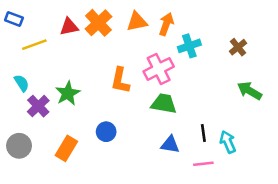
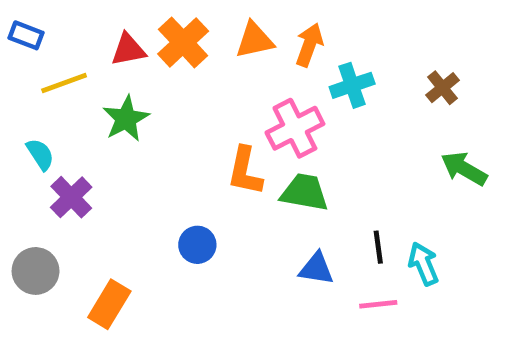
orange L-shape: (120, 80) -> (245, 171), moved
green star: (68, 93) -> (126, 119), moved
orange rectangle: (66, 148) -> (109, 304), moved

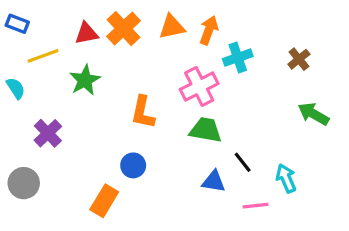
cyan semicircle: (40, 154) -> (16, 88), moved
orange L-shape: (245, 171) -> (143, 112), moved
black line: (378, 247) -> (243, 162), moved, turned -30
orange rectangle: (109, 304) -> (104, 201), moved

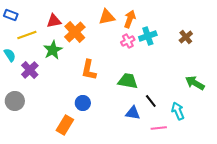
orange cross: (123, 29) -> (75, 32), moved
pink cross: (199, 87) -> (128, 41), moved, size x0.6
green arrow: (313, 114) -> (195, 83), moved
purple cross: (48, 133) -> (30, 70), moved
gray circle: (24, 183) -> (15, 101), moved

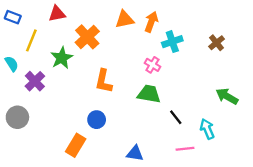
red triangle: (54, 21) -> (57, 14), moved
yellow line: (27, 35) -> (31, 40), turned -48
pink cross: (128, 41) -> (152, 65), moved, turned -32
blue triangle: (133, 113) -> (135, 153), moved

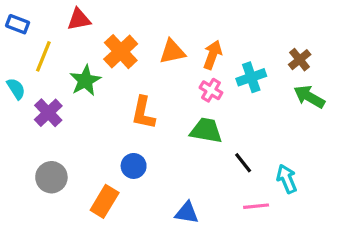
orange triangle: (125, 19) -> (172, 52), moved
orange arrow: (151, 22) -> (213, 55), moved
cyan cross: (172, 42) -> (251, 77), moved
green arrow: (227, 96) -> (309, 97), moved
gray circle: (17, 117) -> (51, 177), moved

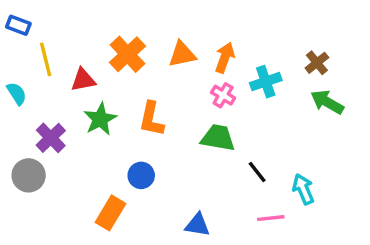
red triangle: (79, 19) -> (83, 80), moved
yellow line: (43, 56) -> (46, 59), turned -36
green star: (85, 81) -> (100, 119), moved
purple cross: (48, 113) -> (51, 138), moved
gray circle: (51, 177) -> (29, 175), moved

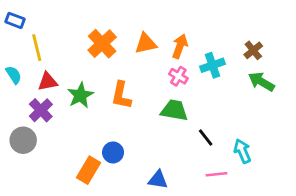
red triangle: (83, 80) -> (48, 82), moved
blue circle: (141, 175) -> (113, 152), moved

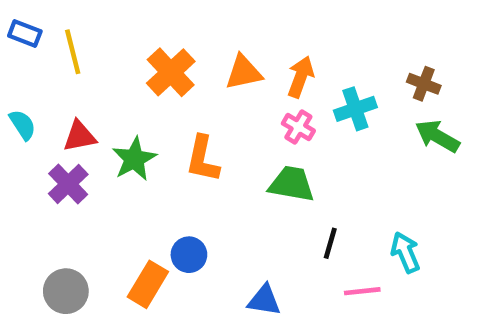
yellow line: (37, 48) -> (73, 52), moved
brown cross: (253, 50) -> (424, 84), turned -30
black line: (206, 137) -> (330, 243), moved, turned 54
gray circle: (23, 140) -> (66, 291), moved

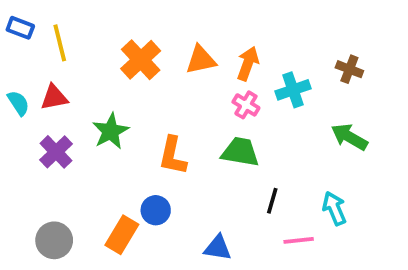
red triangle: (80, 136) -> (54, 97), moved
green arrow: (437, 136) -> (349, 137), moved
orange L-shape: (203, 159) -> (173, 156), moved

